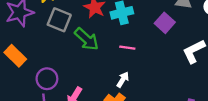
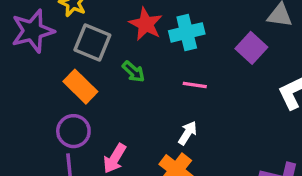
green arrow: (87, 39) -> (133, 72), size x0.6
orange rectangle: (15, 56) -> (80, 87), moved

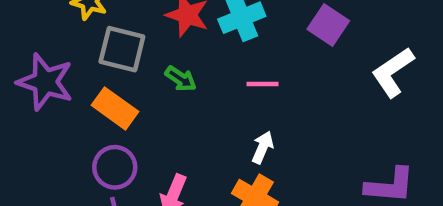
purple star: (33, 31) -> (45, 82), moved, turned -30

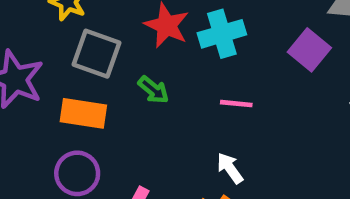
orange rectangle: (115, 108) -> (83, 113), turned -33
white arrow: (263, 147) -> (230, 168), turned -64

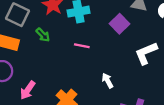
white arrow: (230, 168) -> (108, 81), moved

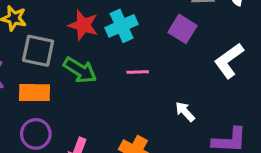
green arrow: (43, 35) -> (80, 70), size x1.5

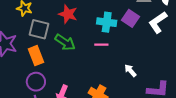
cyan cross: (122, 26) -> (107, 22), moved, turned 30
white L-shape: (229, 61) -> (158, 22), moved
orange rectangle: (35, 93) -> (36, 56), turned 66

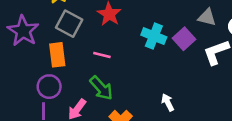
green arrow: (65, 42) -> (101, 88), moved
pink line: (101, 45) -> (102, 55), moved

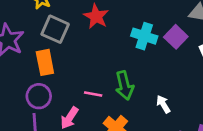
pink line: (102, 55) -> (93, 94), moved
green arrow: (101, 88) -> (124, 86), moved, turned 32

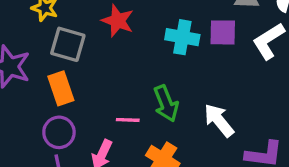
purple square: (176, 37) -> (223, 32), turned -35
white arrow: (163, 104) -> (219, 120), size x1.5

